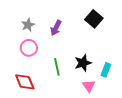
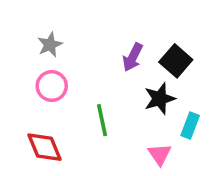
black square: (94, 19) -> (176, 61), moved
purple arrow: (56, 28) -> (133, 57), moved
black star: (83, 63) -> (160, 99), moved

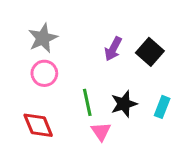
gray star: (50, 45) -> (43, 38), size x1.4
black star: (160, 99) -> (124, 104), moved
pink triangle: (160, 154) -> (101, 131), moved

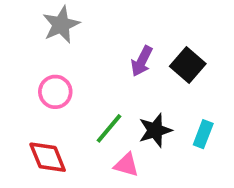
gray star: (43, 38) -> (61, 25), moved
green line: (87, 102) -> (109, 128), turned 52
pink triangle: (101, 131) -> (126, 165), turned -40

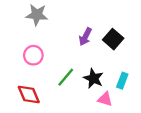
gray star: (61, 25) -> (37, 15), turned 30
black star: (155, 130) -> (93, 78), turned -30
pink triangle: (126, 165) -> (105, 99), moved

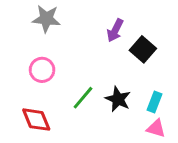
purple arrow: (85, 37) -> (115, 30), moved
pink triangle: (105, 99) -> (156, 128), moved

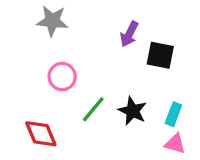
black square: (143, 49) -> (160, 55), turned -30
pink circle: (42, 70) -> (62, 77), moved

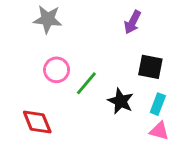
purple arrow: (129, 34) -> (132, 22), moved
black square: (160, 55) -> (150, 67), moved
green line: (93, 109) -> (86, 83), moved

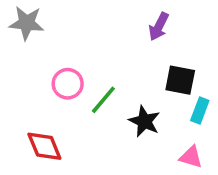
gray star: (48, 19) -> (27, 23), moved
cyan rectangle: (158, 104) -> (200, 111), moved

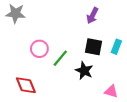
black square: (180, 80) -> (94, 47), moved
cyan rectangle: (200, 111) -> (116, 47), moved

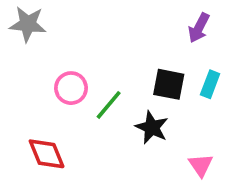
purple arrow: (92, 16) -> (199, 28), moved
pink triangle: (111, 91) -> (201, 165), turned 40

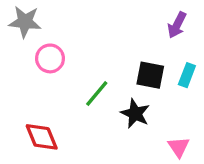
pink circle: (71, 88) -> (50, 58), moved

